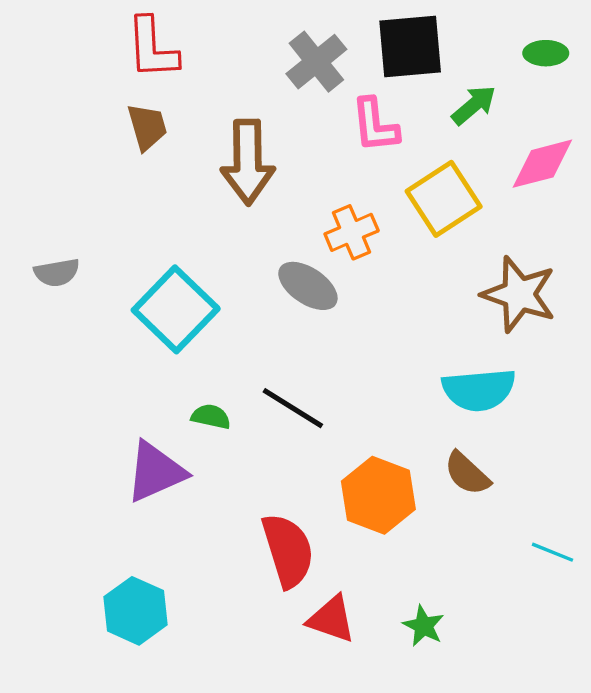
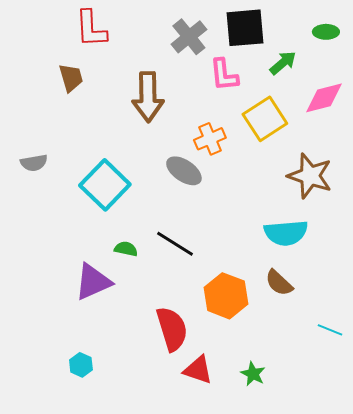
brown trapezoid: (147, 127) -> (71, 78), moved
cyan hexagon: (136, 611) -> (81, 365), size x0.6

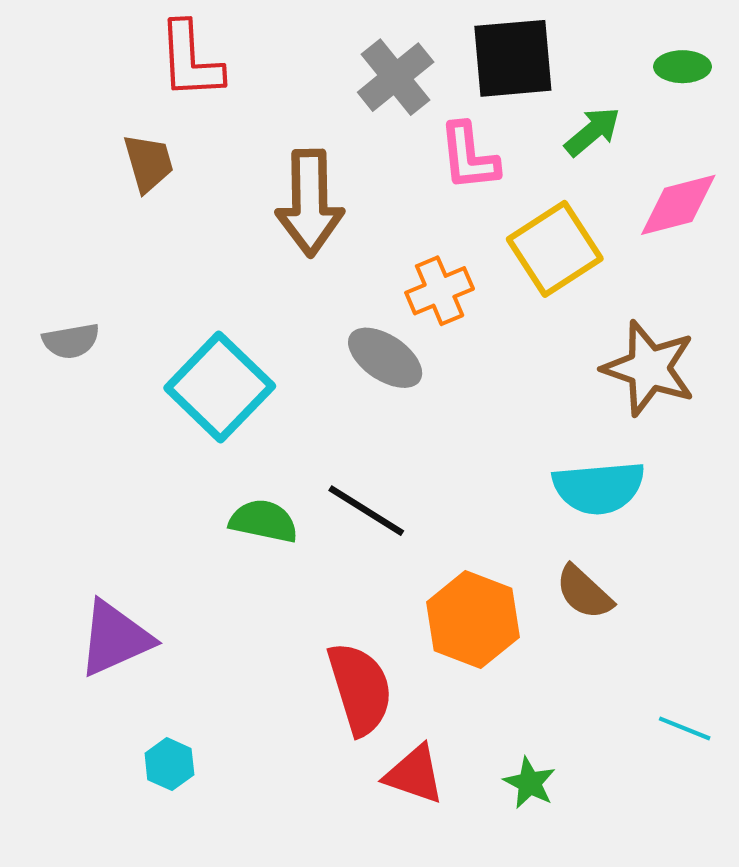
green semicircle: (126, 249) -> (264, 521), size x1.4
purple triangle: (93, 282) -> (115, 638), moved
cyan line: (330, 330) -> (685, 728), moved

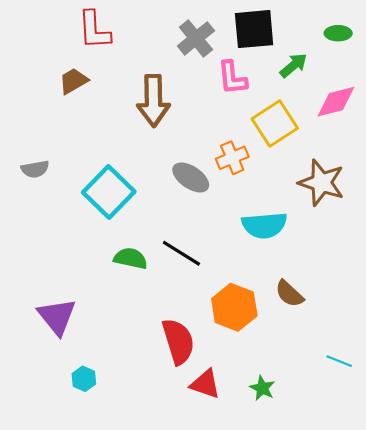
brown trapezoid: (148, 163) -> (73, 81), turned -104
orange cross: (440, 291) -> (232, 158), moved
cyan semicircle: (599, 488) -> (264, 225), moved
purple triangle: (115, 638) -> (57, 317), turned -45

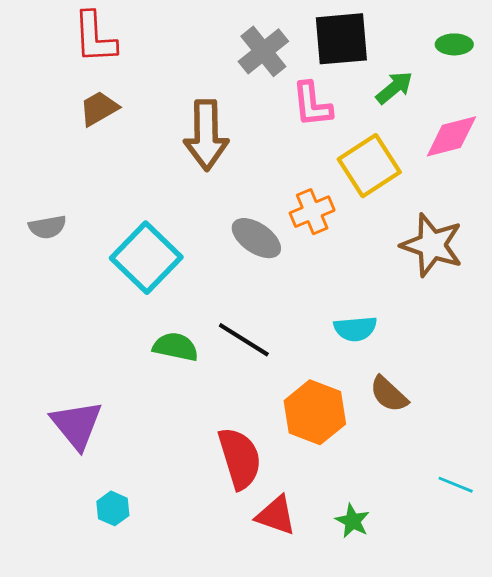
red L-shape: (94, 30) -> (95, 37), moved
cyan semicircle: (264, 225) -> (355, 329), moved, size x0.7

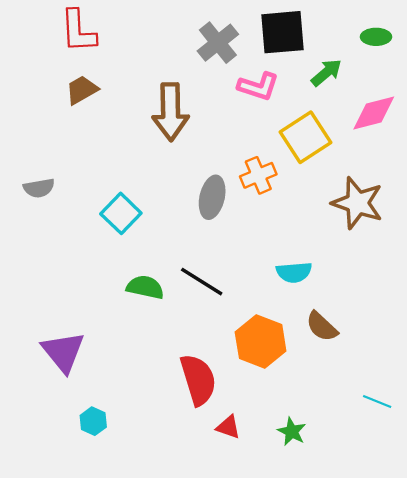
pink L-shape: (312, 104) -> (258, 86), turned -66
gray ellipse: (256, 238) -> (212, 197), turned 69
cyan square: (146, 258) -> (121, 213), size x0.7
red triangle: (276, 515) -> (228, 427), size x0.7

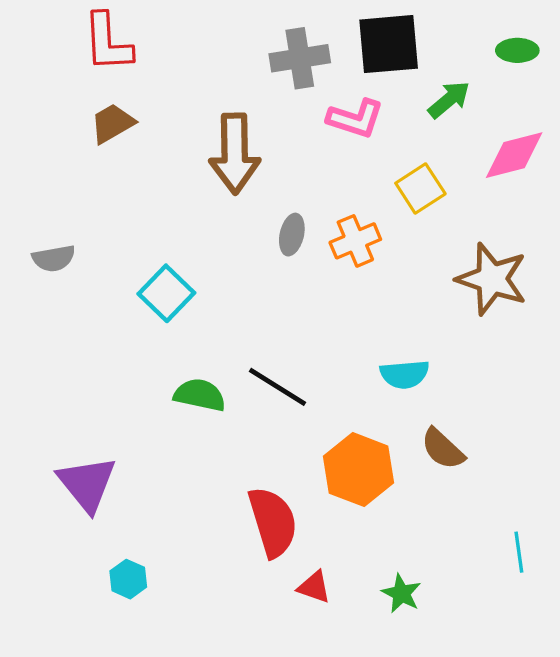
gray cross: (218, 43) -> (300, 58), turned 30
yellow square: (306, 137) -> (420, 189), size x0.7
gray ellipse: (212, 197) -> (292, 235), moved, size x0.7
cyan line: (377, 402) -> (519, 552), turned 60

